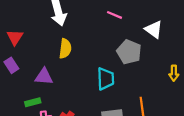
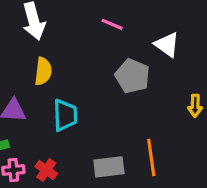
cyan trapezoid: (106, 79) -> (65, 115), moved

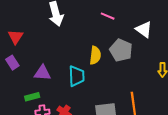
yellow semicircle: (43, 71) -> (95, 55), moved

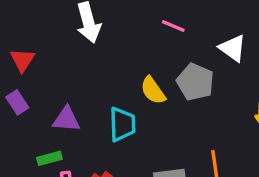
yellow semicircle: (95, 55) -> (153, 90), turned 138

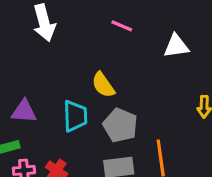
white triangle: (233, 48) -> (176, 46), turned -44
gray pentagon: (195, 82) -> (120, 125), moved

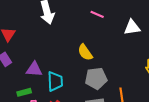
cyan trapezoid: (75, 116) -> (55, 81), moved
gray pentagon: (120, 125) -> (96, 78), turned -30

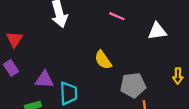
gray pentagon: (96, 78) -> (133, 85), moved

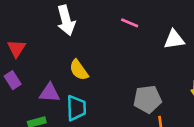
yellow semicircle: (103, 60) -> (79, 70), moved

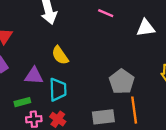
gray pentagon: (147, 99) -> (122, 82), turned -30

